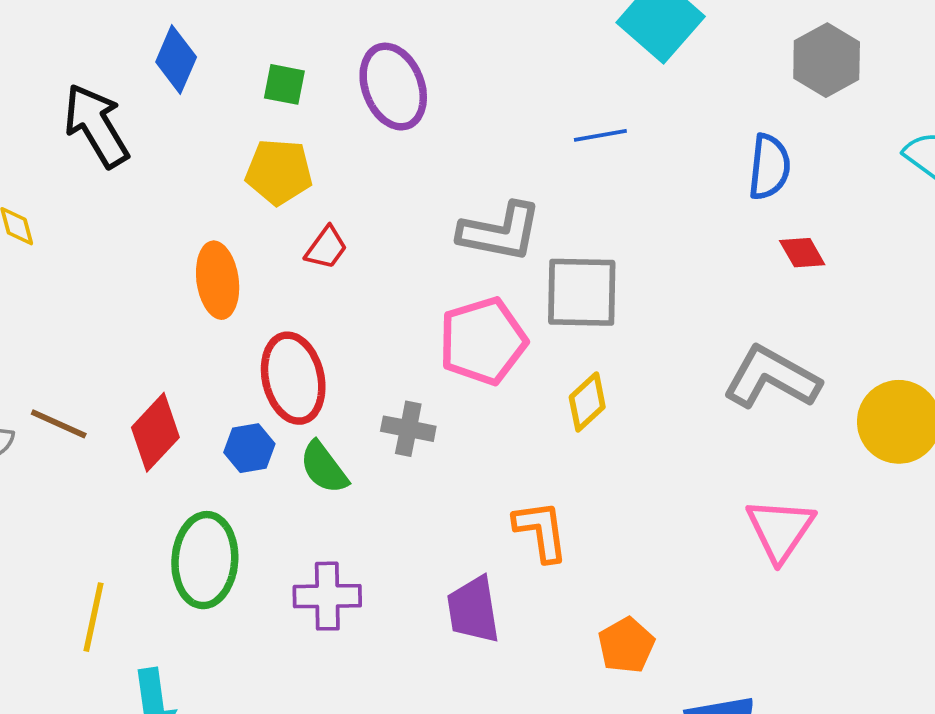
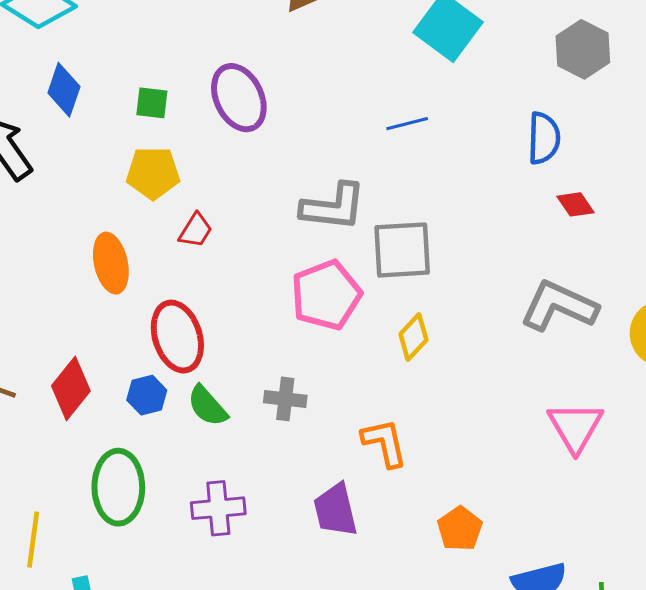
gray cross: (408, 429) -> (285, 399), moved

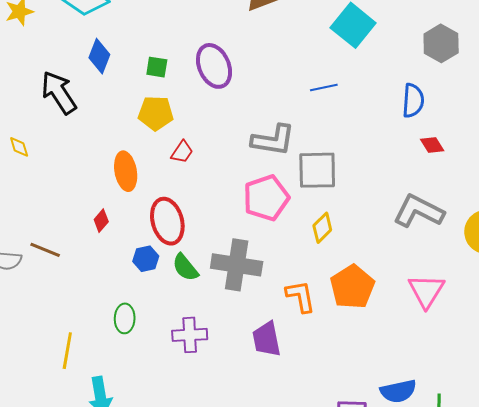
red diamond: (71, 388) -> (101, 221), moved, size x0.6
gray cross: (285, 399) -> (237, 265), size x1.8
green ellipse: (118, 487) -> (125, 318), size x0.6
orange pentagon: (460, 529) -> (352, 287), moved, size x1.5

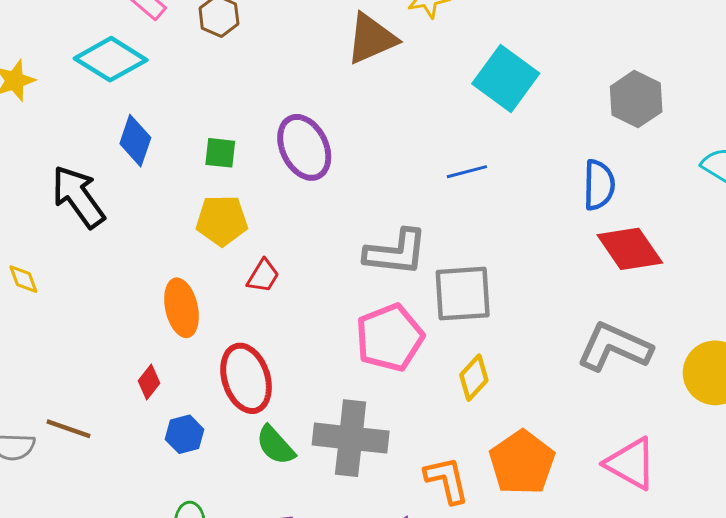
red diamond: (432, 145) -> (630, 249), size x1.8
blue hexagon: (146, 259) -> (185, 434), moved
pink triangle: (426, 291) -> (631, 464), turned -30

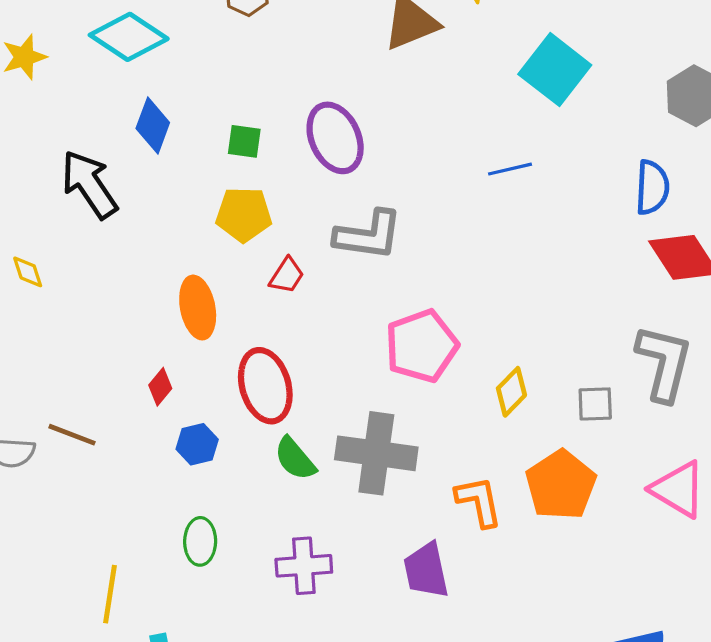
gray L-shape: (396, 252) -> (368, 235), moved
gray square: (463, 294) -> (595, 404), moved, size x0.6
gray L-shape: (614, 347) -> (664, 363), turned 78

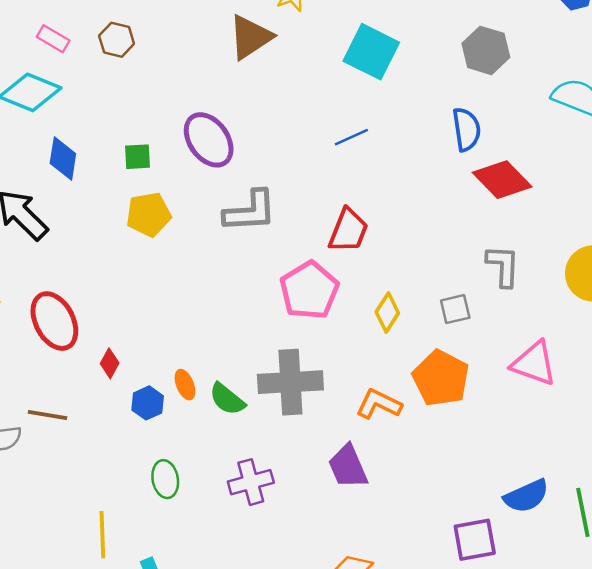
red trapezoid: (287, 275) -> (348, 230), moved, size x1.5
orange ellipse: (198, 308) -> (185, 385), moved, size x0.6
gray L-shape: (664, 363) -> (503, 266), size x0.7
red ellipse: (265, 386) -> (54, 321), moved
orange L-shape: (479, 501) -> (379, 404), turned -42

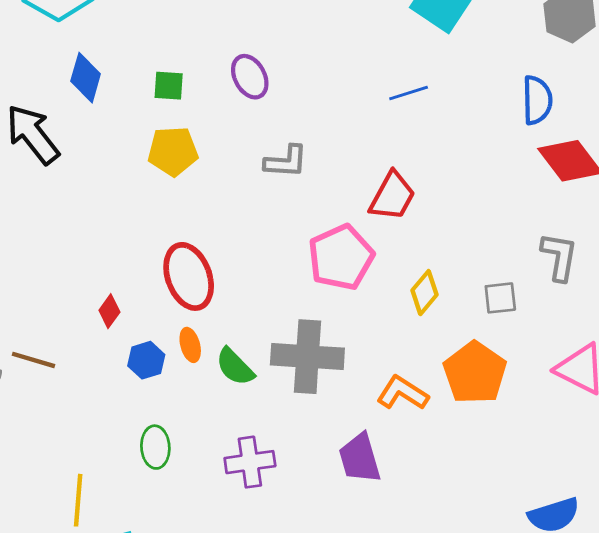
purple ellipse: (209, 140) -> (250, 77), size x0.7
gray L-shape: (250, 211) -> (286, 161), size x0.7
red ellipse: (54, 321) -> (189, 276), moved

